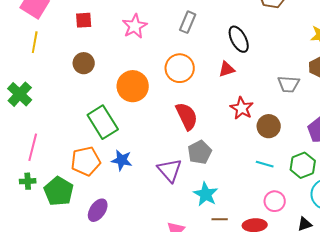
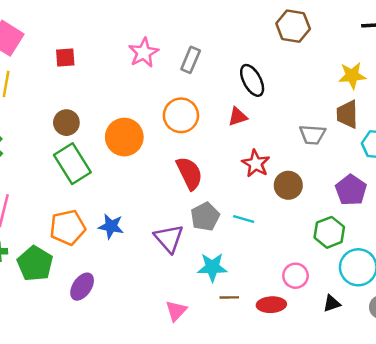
pink star: (135, 26) -> (144, 53), moved
brown circle: (84, 63) -> (66, 123), moved
green rectangle: (103, 122) -> (72, 164), moved
cyan line: (265, 164) -> (244, 219), moved
cyan star: (206, 194) -> (212, 267), turned -30

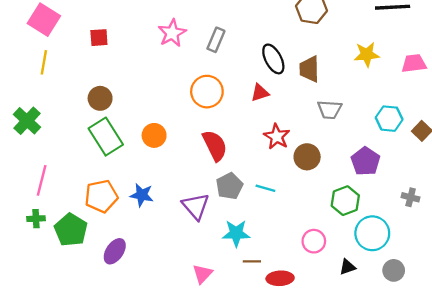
brown trapezoid: (347, 114) -> (309, 69), moved
orange circle: (124, 137) -> (154, 135), moved, size x0.7
red ellipse: (271, 305) -> (280, 278), moved

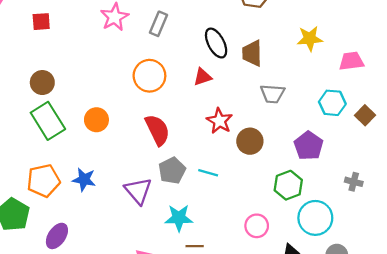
pink trapezoid: (414, 63) -> (351, 61), moved

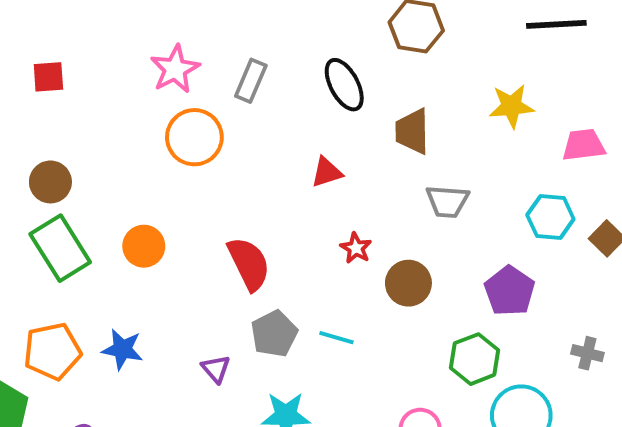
black ellipse: (216, 43) -> (344, 85), moved
orange circle: (149, 76) -> (194, 137), moved
red star: (219, 121) -> (356, 248), size x0.7
purple triangle: (138, 191) -> (216, 369), size x0.6

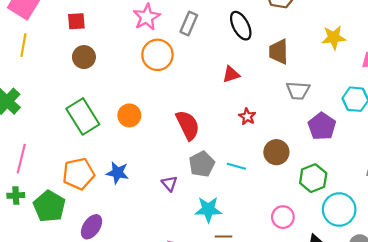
brown circle: (50, 182) -> (84, 57), moved
brown circle: (408, 283) -> (276, 152), moved
purple pentagon: (510, 291) -> (322, 126), moved

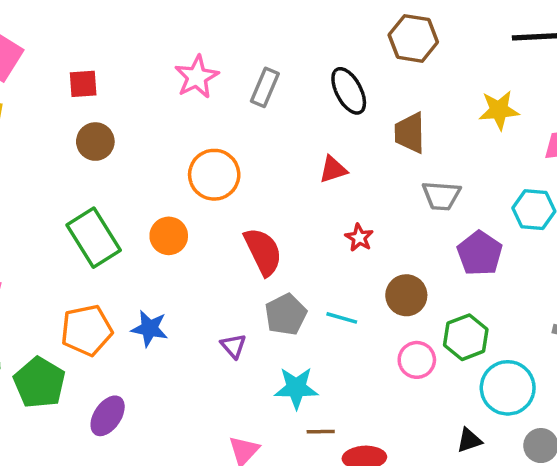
orange circle: (157, 55) -> (214, 175), moved
pink circle: (283, 217) -> (417, 360), moved

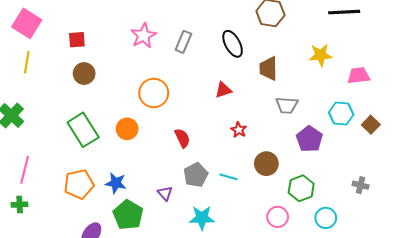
red semicircle: (263, 252) -> (182, 138), size x0.7
pink circle: (417, 360) -> (278, 217), moved
green pentagon: (39, 383) -> (128, 215), moved
cyan circle: (508, 388) -> (326, 218), size x0.7

